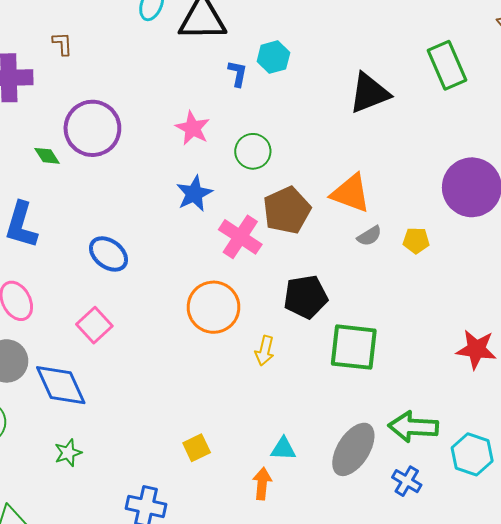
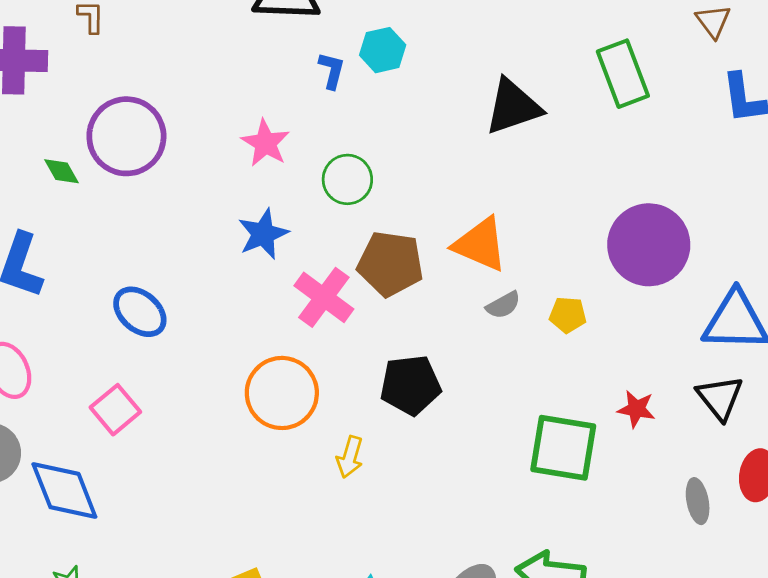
brown pentagon: (287, 210) -> (390, 264), turned 30
green square: (354, 347) -> (563, 448), moved
red star: (476, 349) -> (636, 409), moved, size x0.7

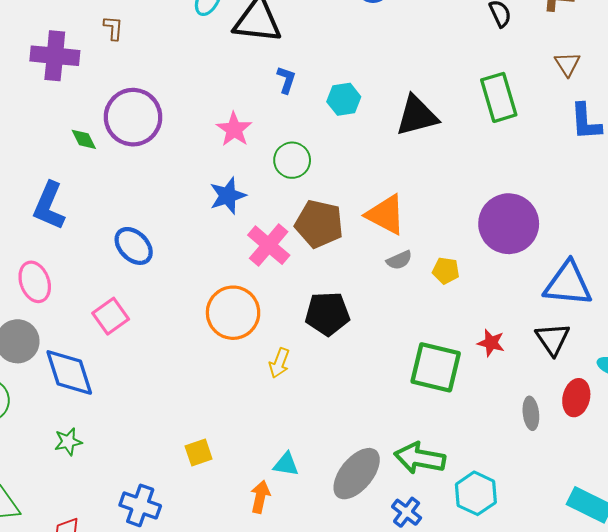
cyan hexagon: (383, 50) -> (344, 99), moved

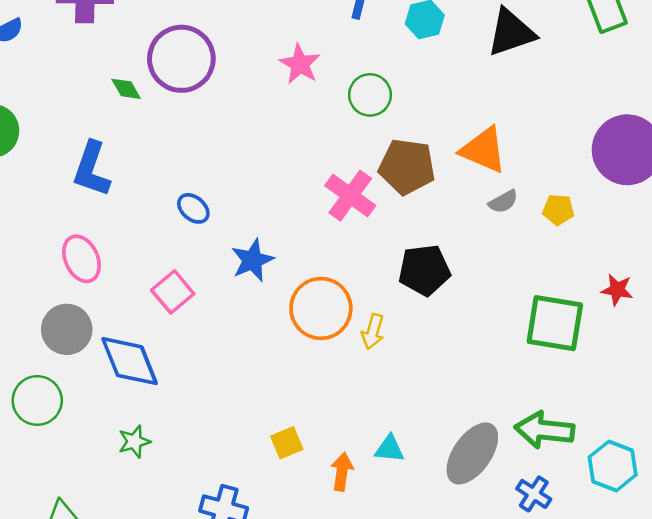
blue star: (228, 196) -> (252, 260), moved
blue ellipse: (134, 246) -> (193, 208), size x0.7
orange circle: (233, 313) -> (321, 308), moved
orange arrow: (260, 497) -> (342, 472), moved

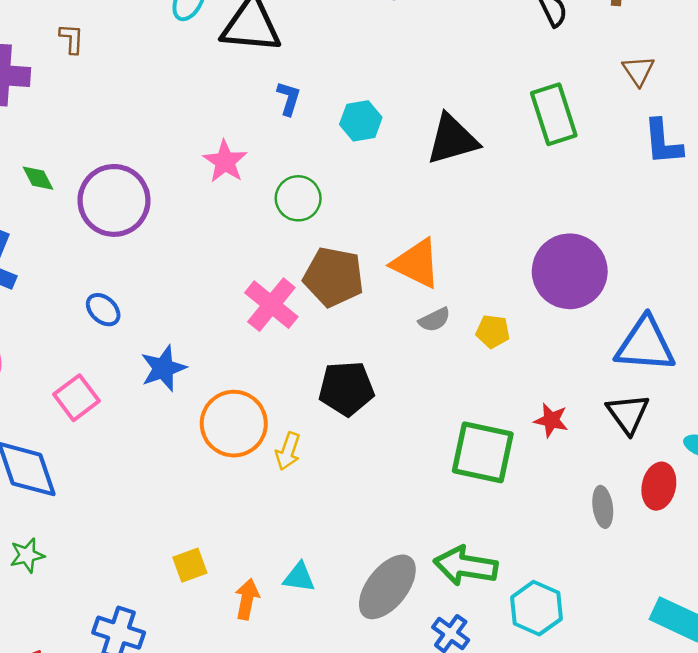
purple circle: (181, 59) -> (114, 200), moved

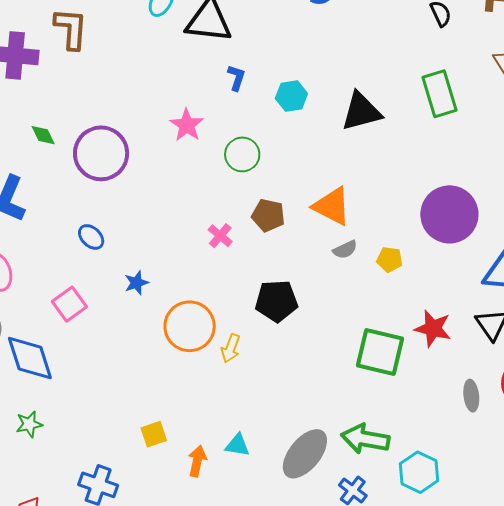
brown L-shape: (72, 39) -> (71, 29), size x1.8
brown pentagon: (334, 277) -> (268, 215), size x0.7
pink cross: (271, 305) -> (220, 236), size x0.6
blue star: (163, 368) -> (136, 283), size x0.7
red star: (551, 420) -> (433, 328), size x1.4

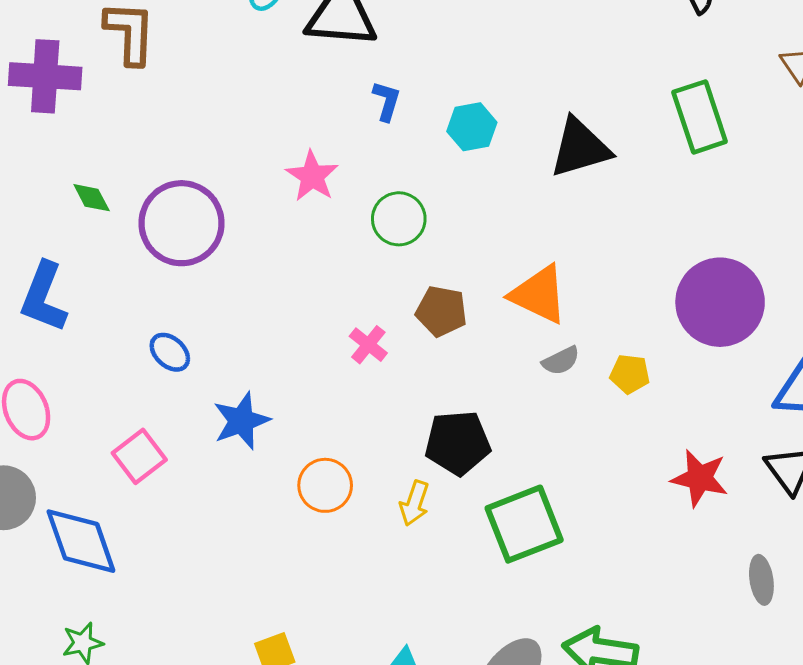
blue star: (136, 283) -> (241, 421), size x1.5
orange circle: (190, 326) -> (325, 485), size x0.7
yellow arrow: (231, 348) -> (414, 503), moved
green square: (380, 352) -> (524, 524), moved, turned -33

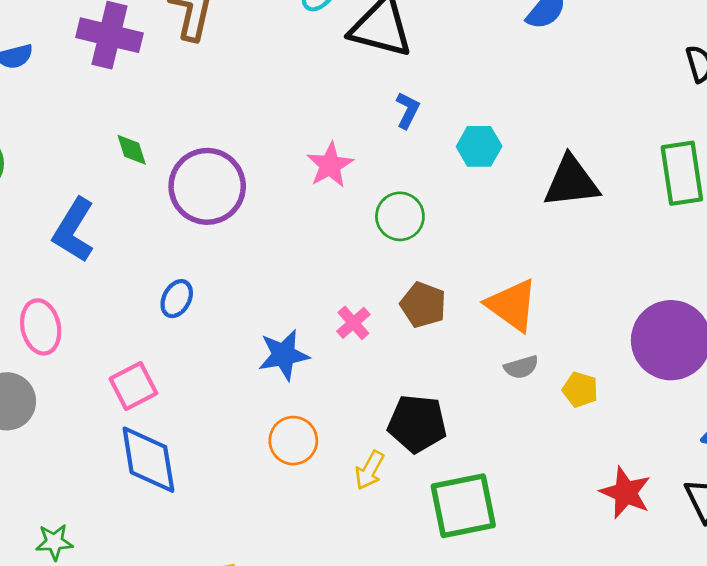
blue ellipse: (170, 352) -> (177, 299), turned 66
blue star: (241, 421) -> (284, 355), moved
blue diamond: (81, 541) -> (148, 460), moved

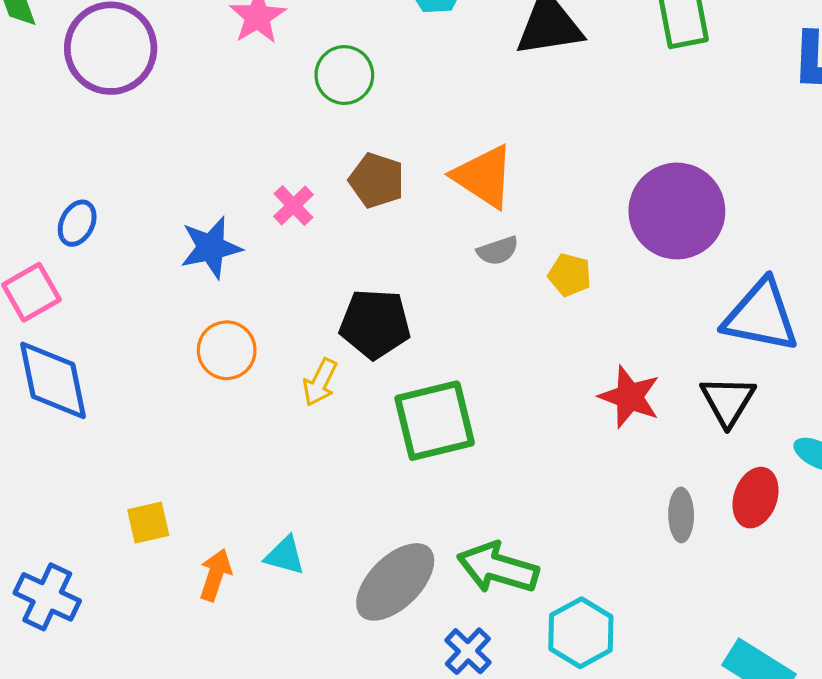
blue ellipse: (177, 299) -> (77, 223), moved

